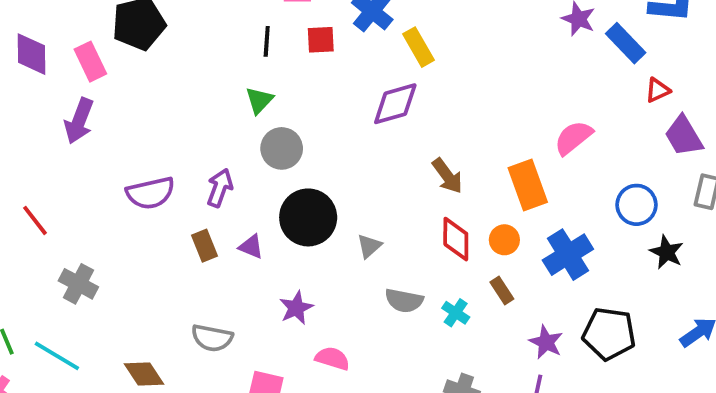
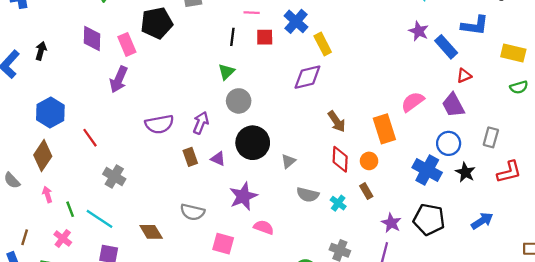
purple trapezoid: (684, 136) -> (453, 105), moved
blue cross: (568, 255) -> (427, 170), moved, turned -32
purple star: (296, 308) -> (243, 196), size x1.4

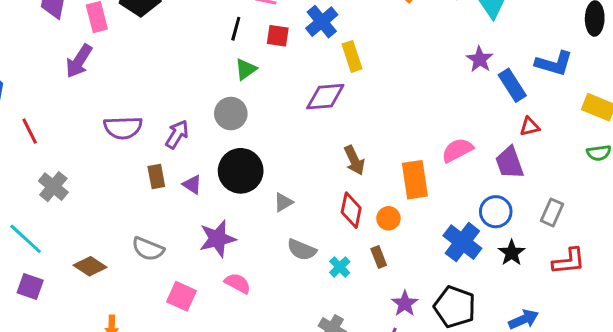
green triangle: (226, 72) -> (246, 69), moved
brown diamond: (151, 232) -> (90, 266), turned -35

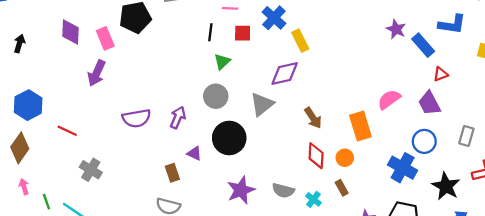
red line: (30, 131) -> (67, 131), turned -30
brown rectangle: (156, 177) -> (172, 173), moved
gray triangle: (283, 202) -> (262, 104), moved, size x1.6
purple star: (217, 239) -> (241, 190), moved
black star: (512, 253) -> (446, 186), moved, size x1.4

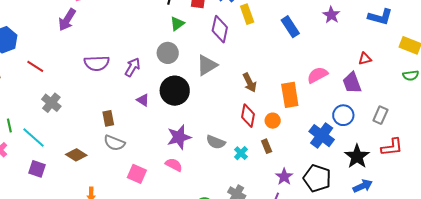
blue rectangle: (423, 45) -> (290, 27), moved
purple diamond: (285, 73) -> (220, 29), moved, turned -72
brown rectangle: (172, 173) -> (108, 118), moved

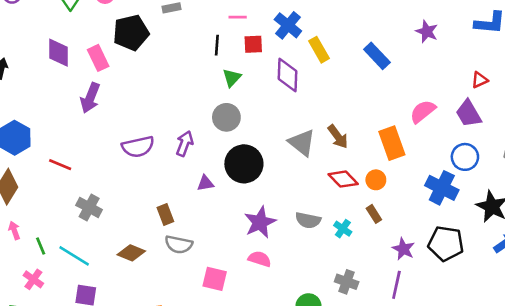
gray triangle: (207, 65) -> (302, 143), moved, turned -40
purple triangle: (143, 100) -> (205, 183), turned -32
red diamond: (248, 116) -> (343, 179), turned -45
brown diamond: (76, 155) -> (131, 253), moved

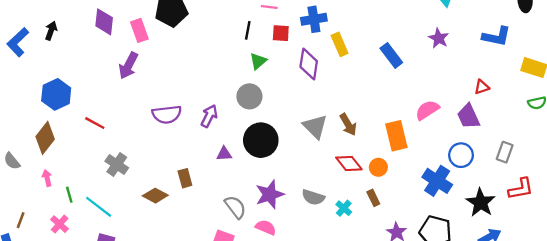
blue cross: (288, 25) -> (314, 19), turned 35
gray semicircle: (179, 244) -> (235, 207), moved, turned -145
brown diamond: (131, 253) -> (155, 196), moved

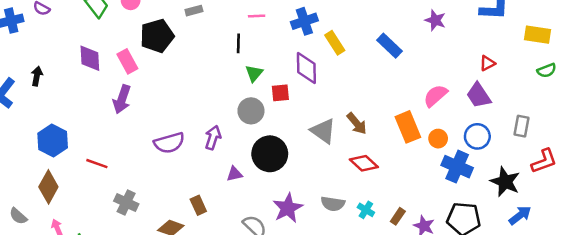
red square: (281, 33) -> (280, 93), moved
orange circle: (378, 167) -> (438, 139), moved
brown rectangle: (373, 198) -> (398, 216), moved, turned 70

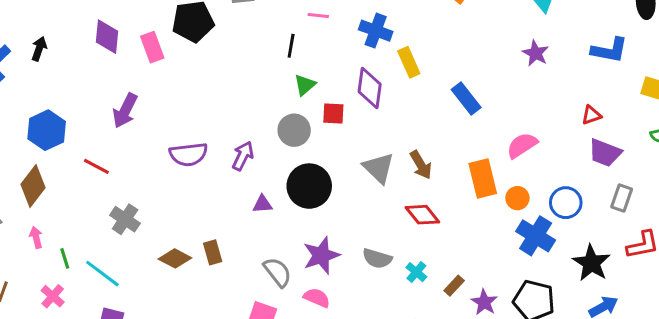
blue cross: (304, 21) -> (376, 31), turned 30
blue rectangle: (390, 46) -> (466, 98), moved
purple trapezoid: (479, 95) -> (605, 153), moved, turned -44
purple arrow: (122, 99) -> (125, 111), moved
brown rectangle: (198, 205) -> (213, 252), moved

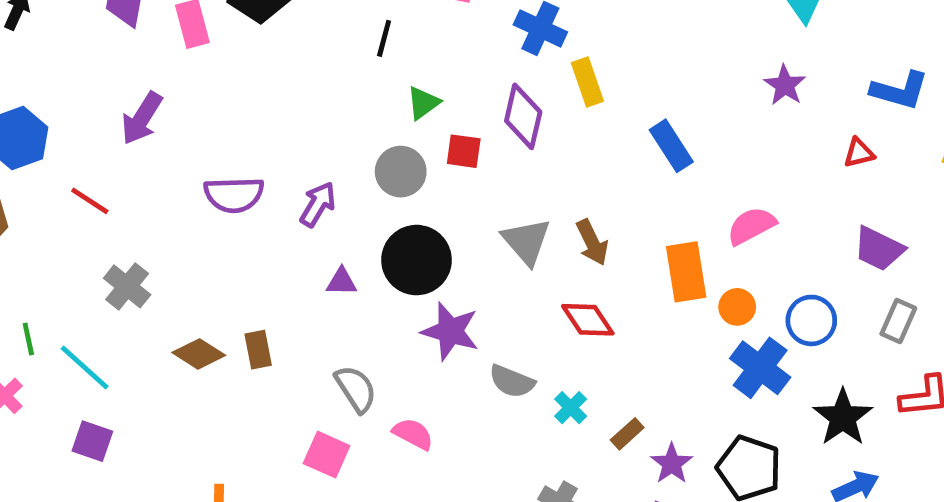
black line: (291, 46) -> (384, 38), moved
red triangle: (591, 115) -> (859, 153), moved
purple star: (321, 255) -> (450, 331), moved, turned 30

